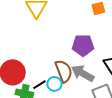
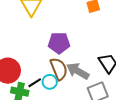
purple pentagon: (83, 45) -> (59, 43), moved

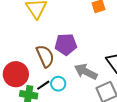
brown semicircle: (59, 69) -> (45, 56), moved

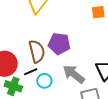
black line: (43, 85) -> (31, 72), moved

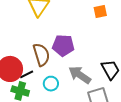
black line: (31, 72) -> (27, 74), moved

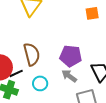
purple pentagon: (63, 45) -> (71, 56), moved
gray arrow: (80, 75) -> (69, 76), size x0.7

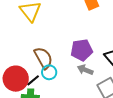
cyan circle: (40, 83) -> (49, 72), moved

